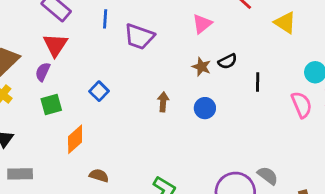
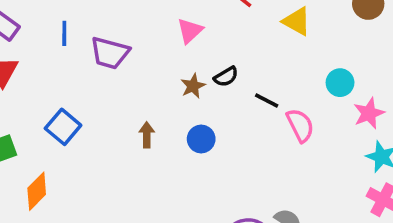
brown star: (202, 67) -> (193, 86), turned 30
black line: (258, 82) -> (267, 100), turned -60
blue square: (99, 91) -> (63, 127), size x1.4
pink semicircle: (302, 105) -> (300, 125), moved

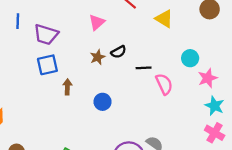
black line: (267, 100) -> (144, 68), turned -32
blue square: (63, 127) -> (47, 65), moved, turned 35
blue circle: (201, 139) -> (103, 102), moved

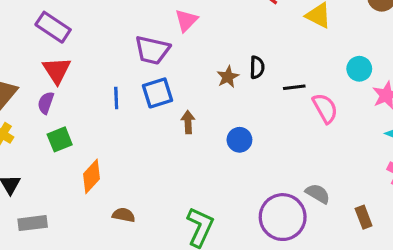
blue line: (18, 21) -> (116, 98), moved
pink triangle: (97, 22) -> (186, 20), moved
black semicircle: (119, 52) -> (257, 67), turned -56

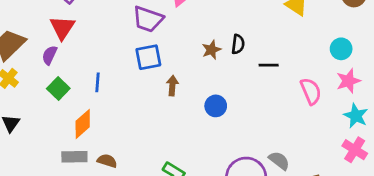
cyan circle: (359, 69) -> (341, 49), moved
blue line: (116, 98) -> (97, 82), moved
pink semicircle: (325, 108) -> (311, 91), moved
green square: (60, 139) -> (58, 89), turned -30
gray rectangle: (33, 223) -> (74, 157), moved

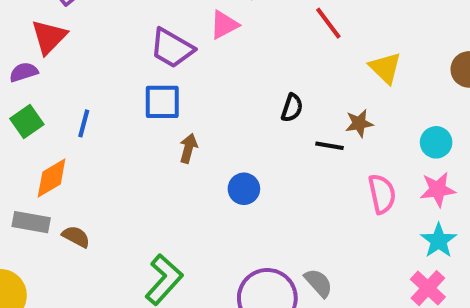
brown star: (211, 50) -> (359, 123), moved
purple semicircle: (50, 55) -> (24, 72), turned 36

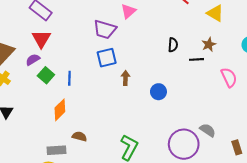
green square: (27, 122) -> (46, 75), moved
gray rectangle: (31, 222) -> (56, 150), moved

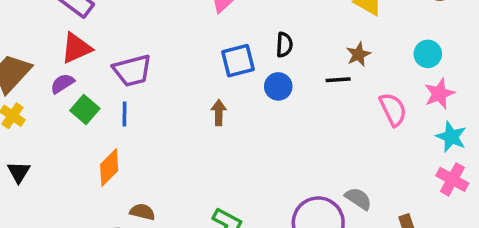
purple trapezoid: (105, 29) -> (132, 70), moved, turned -30
red triangle: (41, 39) -> (76, 48), turned 36
black semicircle: (173, 45) -> (284, 45), moved
blue square: (107, 58) -> (238, 61), moved
blue circle: (158, 92) -> (278, 86), moved

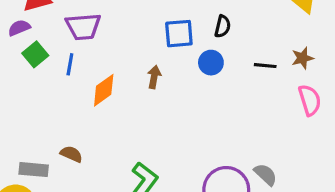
brown star: (358, 54) -> (302, 58), moved
orange diamond: (109, 167) -> (104, 90), moved

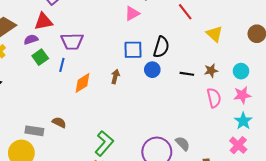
black semicircle: (223, 26) -> (161, 47), size x1.5

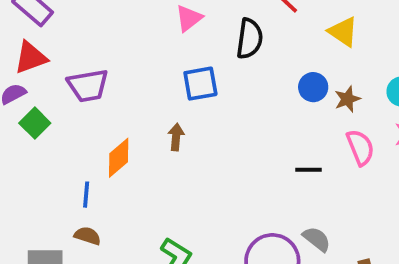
black semicircle: (161, 47) -> (250, 39), moved
blue line: (62, 65) -> (86, 195), moved
blue circle: (152, 70) -> (313, 87), moved
black line: (187, 74) -> (309, 170), moved

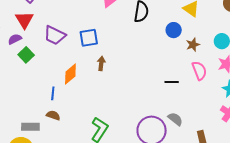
red triangle: (31, 58) -> (24, 20), turned -42
blue square: (200, 84) -> (89, 38), moved
purple trapezoid: (88, 86) -> (55, 35), turned 35
blue circle: (313, 87) -> (174, 30), moved

